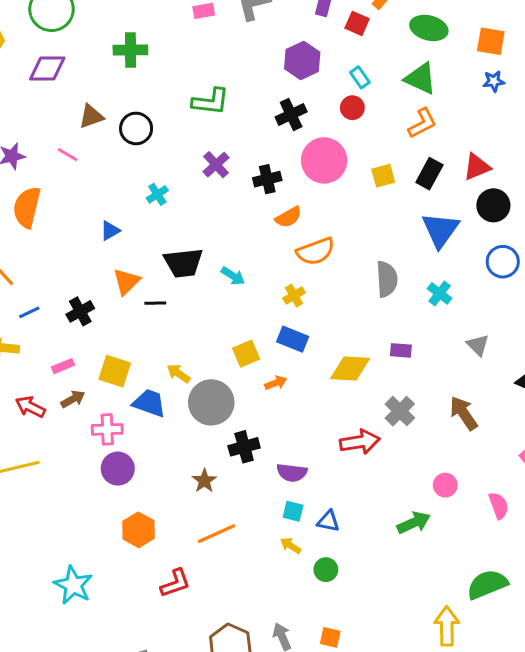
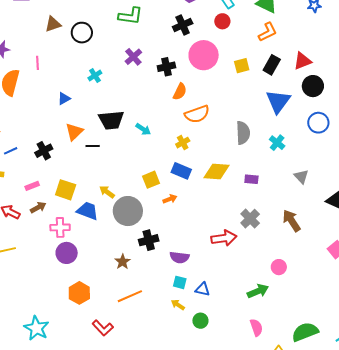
pink line: (68, 155) -> (38, 63), moved, turned 56
orange semicircle: (288, 217) -> (180, 92), turned -36
yellow diamond: (350, 368) -> (217, 171), moved
pink semicircle: (499, 506) -> (256, 327), moved
red L-shape: (175, 583) -> (103, 328), turned 65

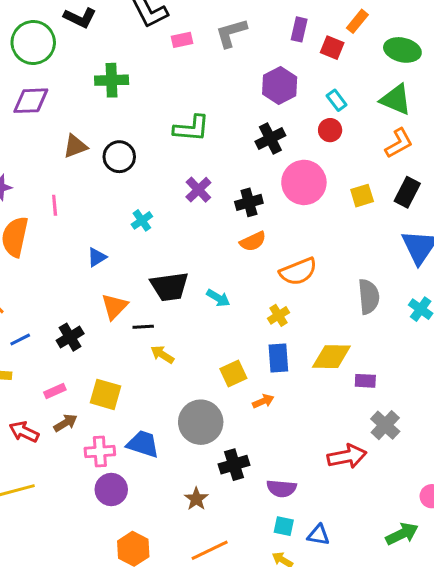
orange semicircle: (180, 92) -> (253, 241), moved, turned 42
blue rectangle: (181, 171) -> (278, 358), turned 66
purple rectangle: (251, 179) -> (365, 381), moved
yellow arrow: (107, 192) -> (162, 355), moved
blue trapezoid: (88, 211) -> (143, 444), moved

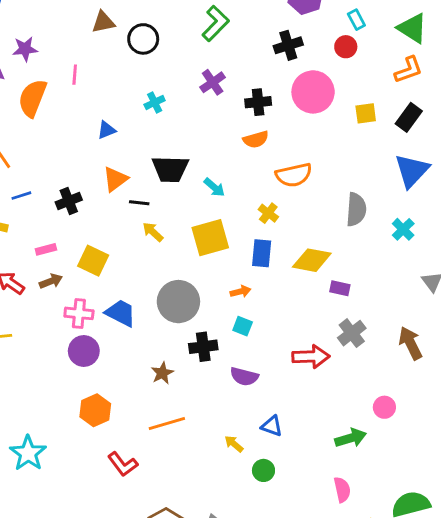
green L-shape: (191, 128) -> (215, 23), turned -60
yellow cross: (278, 315) -> (268, 213), turned -30
yellow square: (233, 373) -> (210, 238), moved, size x1.5
cyan square: (284, 526) -> (243, 326), moved

